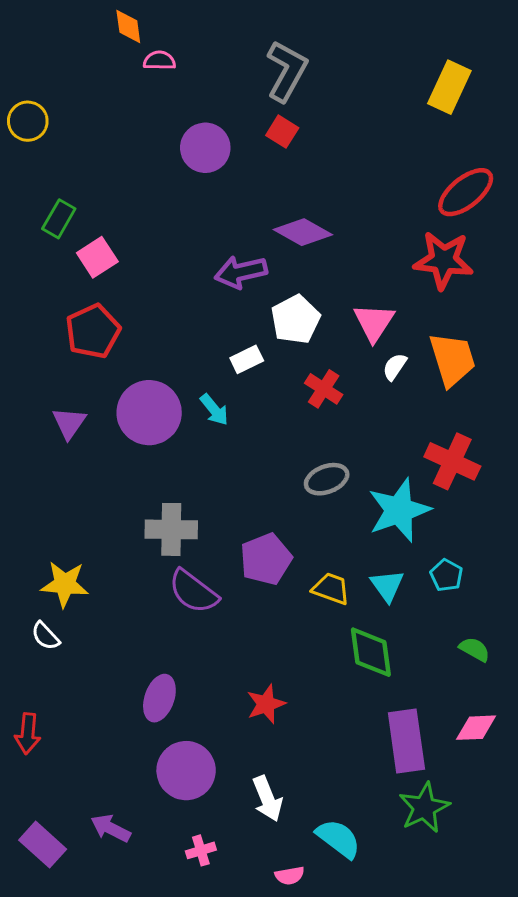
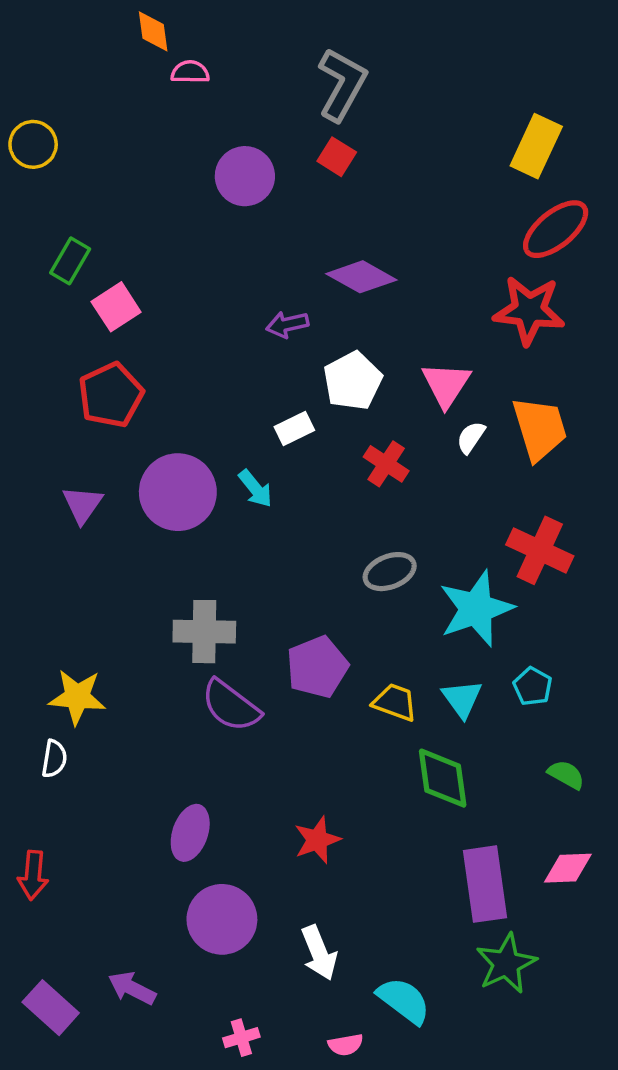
yellow rectangle: (449, 87) -> (536, 146), moved
purple arrow: (241, 272) -> (287, 324), size x0.7
white semicircle: (46, 636) -> (54, 759), turned -128
pink cross: (201, 850) -> (241, 1038), moved

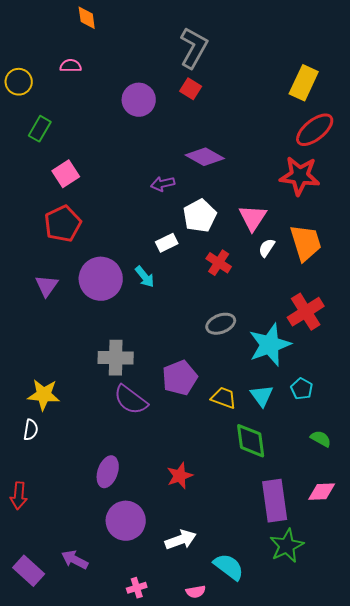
pink semicircle: (190, 72) -> (71, 66), moved
green rectangle: (70, 261) -> (40, 129), moved
red cross: (540, 550) -> (306, 312), turned 33
white arrow: (319, 953) -> (181, 540), turned -88

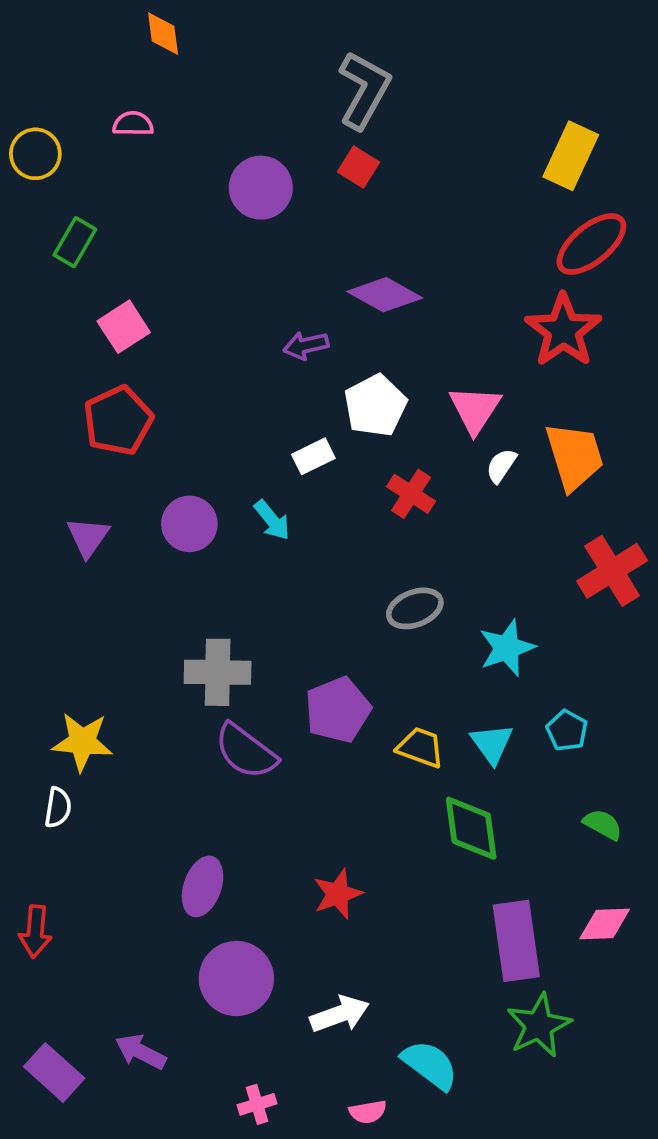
red star: (300, 176) -> (563, 330), turned 30
purple circle: (101, 279) -> (189, 524), size x0.7
red cross: (306, 312) -> (612, 571), moved
cyan star: (270, 345) -> (507, 648), size x0.7

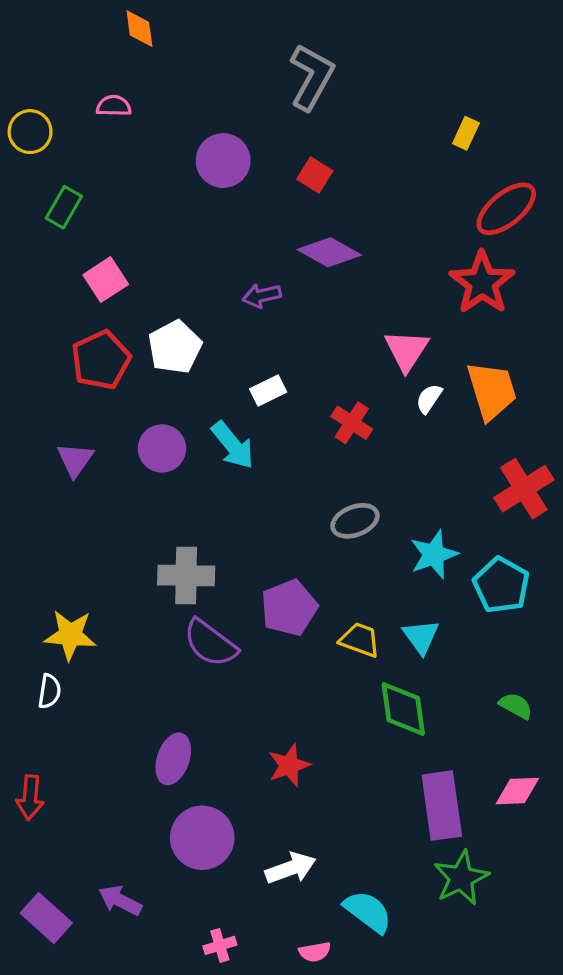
yellow rectangle: (571, 156) -> (466, 133), moved, size x0.6
red square: (358, 167) -> (315, 175), moved
white pentagon: (375, 406) -> (175, 347), moved
cyan arrow: (272, 520) -> (233, 445), size x1.4
cyan pentagon: (567, 731) -> (501, 585), moved, size x1.6

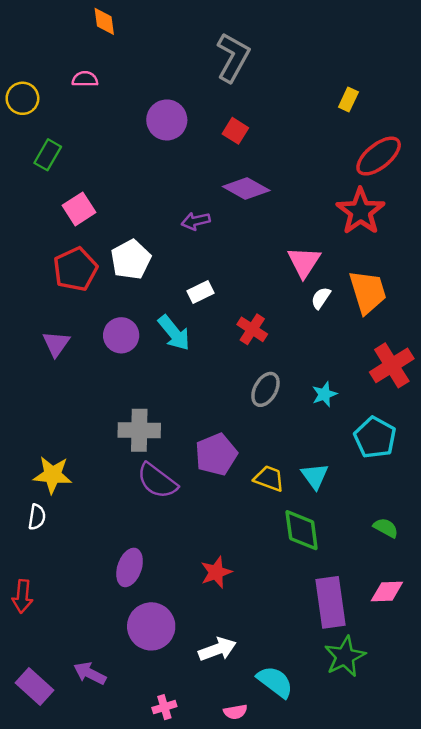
red cross: (352, 423) -> (252, 329), moved
gray ellipse: (355, 521) -> (265, 389), turned -40
cyan star: (434, 555) -> (324, 394), moved, size x0.7

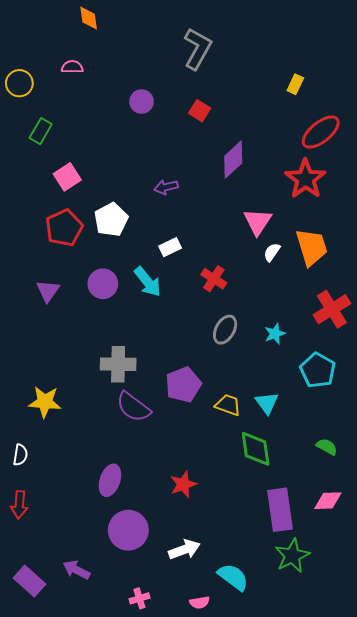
purple circle: (167, 120) -> (142, 102), size x0.7
purple diamond: (246, 189) -> (233, 160), moved, turned -72
white semicircle: (37, 517) -> (20, 455), moved

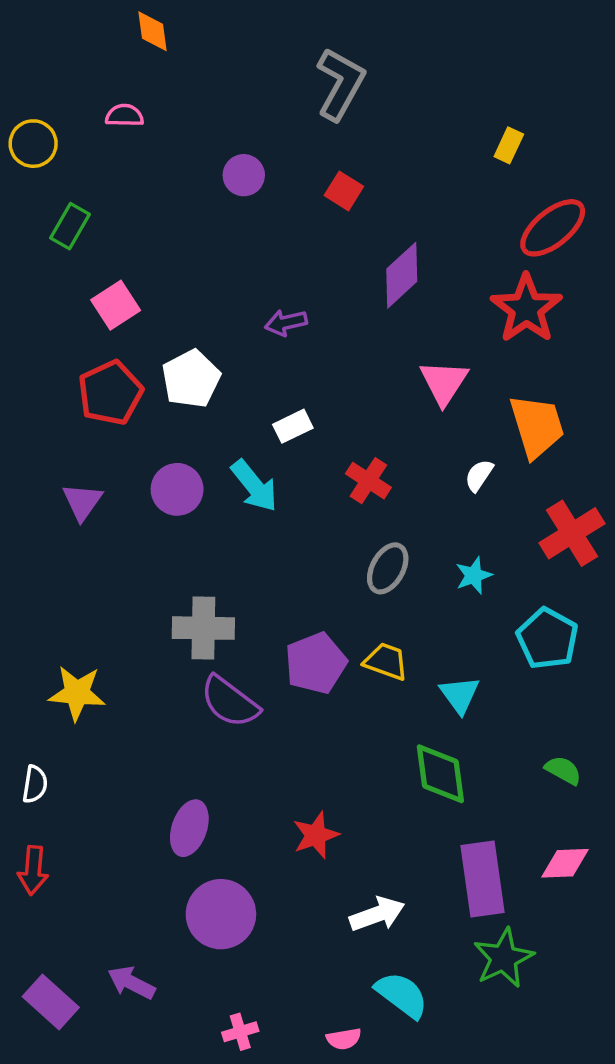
white semicircle: (272, 252) -> (479, 475), moved
yellow trapezoid: (228, 405) -> (386, 661), moved
white arrow: (184, 550) -> (377, 914), moved

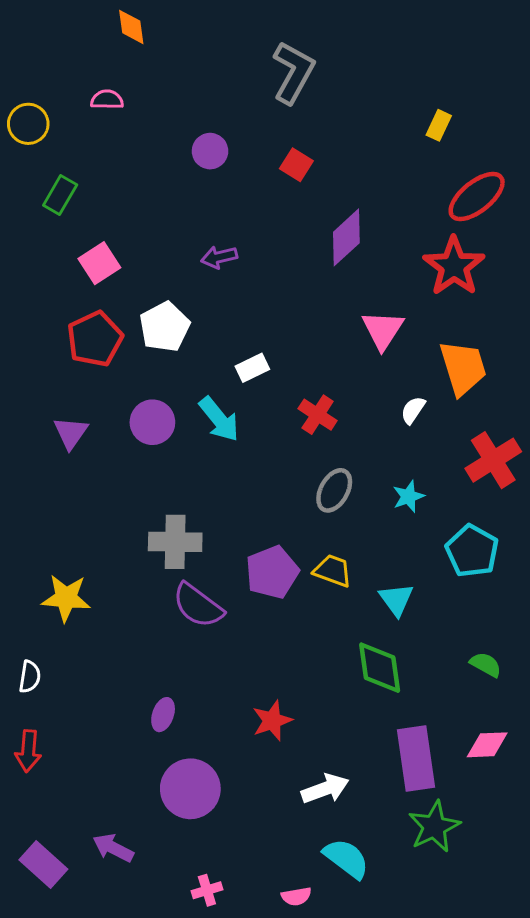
purple arrow: (286, 323) -> (219, 257), moved
purple ellipse: (189, 828) -> (163, 715), size x0.7

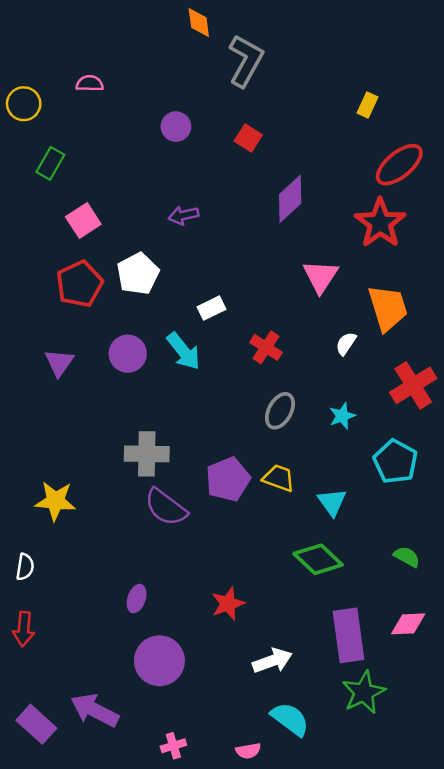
orange diamond: (131, 27) -> (199, 23), moved
green diamond: (380, 668) -> (318, 559), turned -39
purple arrow: (113, 848) -> (95, 710), size x1.4

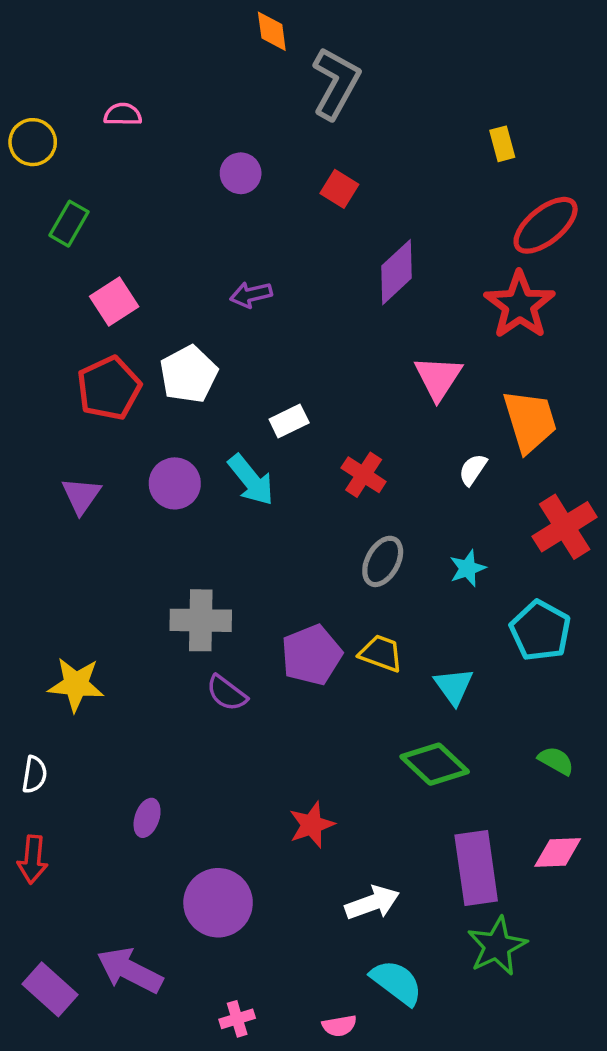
yellow rectangle: (368, 105) -> (502, 144), turned -40
purple semicircle: (166, 507) -> (227, 693), size x0.7
purple ellipse: (137, 599) -> (147, 818), moved

